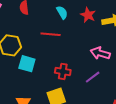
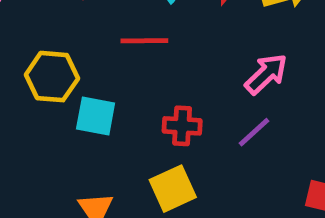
pink arrow: (100, 53) -> (266, 74), turned 126

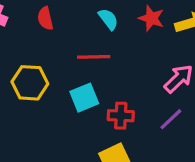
cyan square: (96, 116) -> (84, 98), moved, turned -32

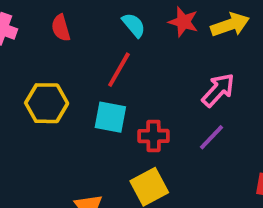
red line: (94, 57) -> (119, 70), turned -56
cyan square: (84, 98) -> (110, 117), turned 36

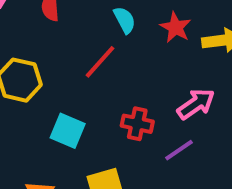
cyan square: (110, 117) -> (68, 131), moved
red cross: (154, 136) -> (137, 124), moved

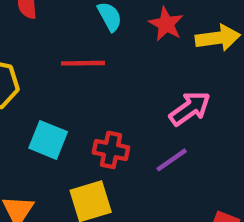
red line: (100, 62) -> (83, 63), turned 48
red cross: (137, 124) -> (111, 150), moved

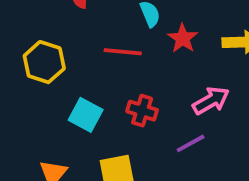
red star: (166, 24) -> (183, 38), moved
red cross: (111, 150) -> (142, 111), moved

